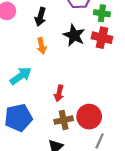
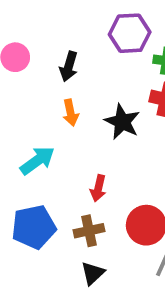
black star: (74, 35) -> (122, 122), moved
brown cross: (64, 120) -> (89, 231), moved

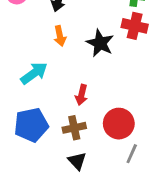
black triangle: (93, 273) -> (77, 161), turned -30

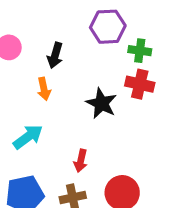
orange arrow: (60, 36) -> (44, 89), moved

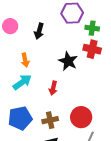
orange arrow: (44, 89) -> (25, 60), moved
red arrow: (81, 161) -> (53, 88), moved

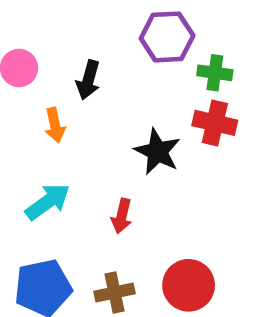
orange arrow: (25, 60) -> (55, 125), moved

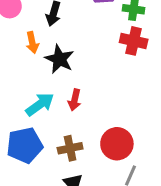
black star: (158, 152) -> (59, 59), moved
cyan arrow: (48, 202) -> (40, 104), moved

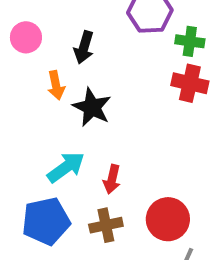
red arrow: (75, 100) -> (112, 179), moved

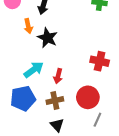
red cross: (190, 83) -> (100, 61), moved

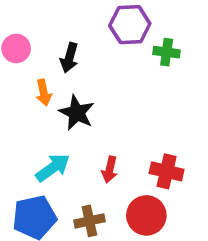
red cross: (100, 61) -> (167, 171), moved
red arrow: (58, 76) -> (110, 170), moved

